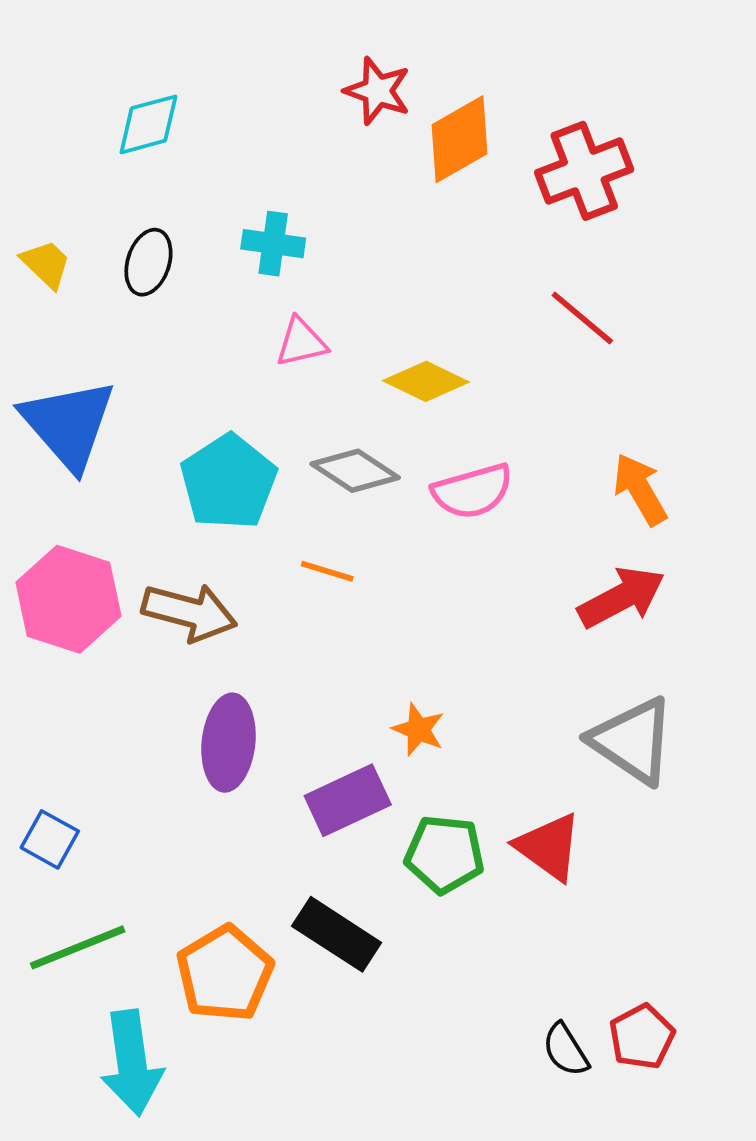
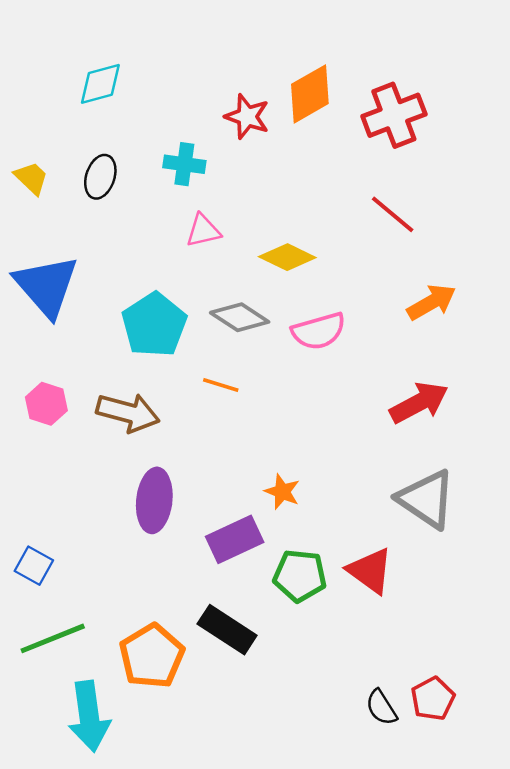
red star: (377, 91) -> (247, 117), moved
orange arrow: (640, 489) -> (432, 302), moved, turned 90
pink hexagon: (68, 599) -> (46, 404), size x0.6

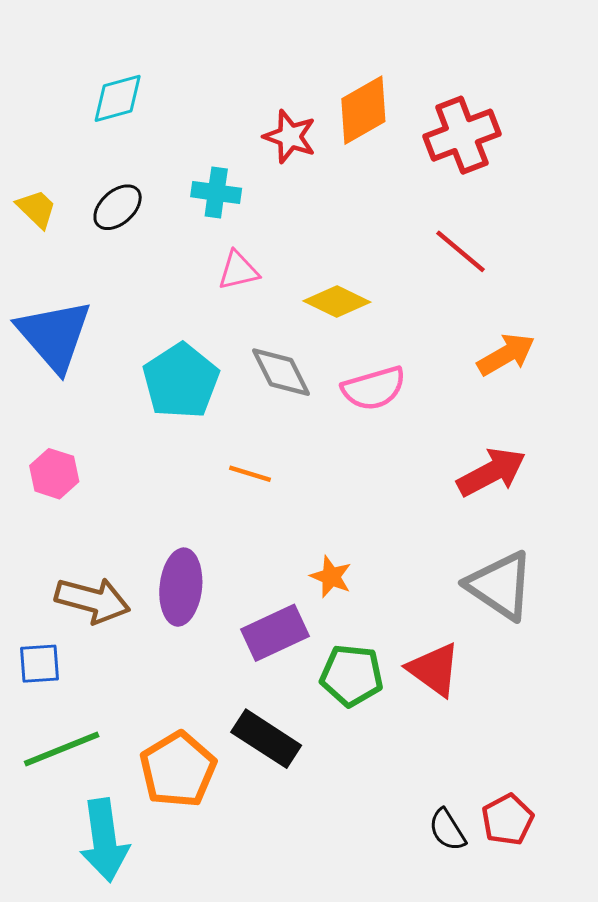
black ellipse: (100, 177) -> (118, 207), turned 30
gray diamond: (240, 317) -> (281, 372), turned 30
orange line: (221, 385) -> (250, 474), moved
brown arrow: (128, 413) -> (93, 600), moved
blue square: (34, 566) -> (40, 664), turned -33

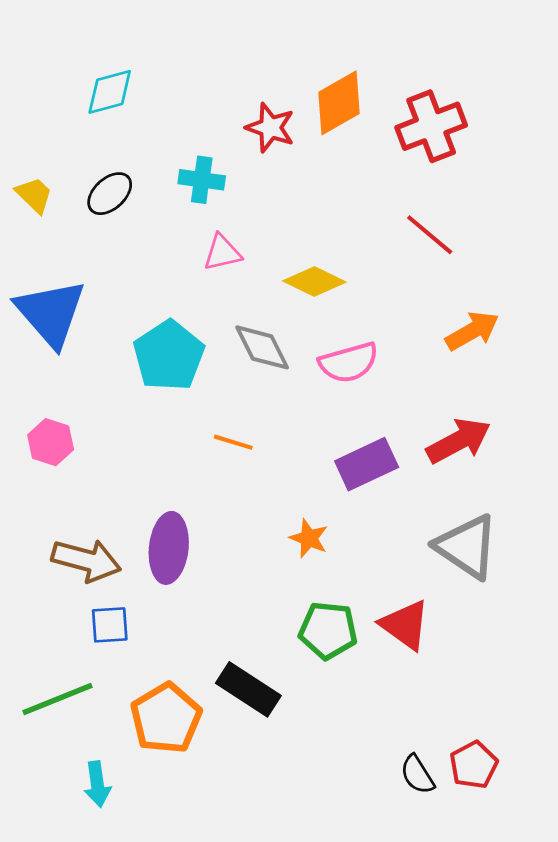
purple rectangle: (275, 633) -> (367, 464), moved
blue square: (40, 664) -> (110, 625), moved
cyan arrow: (104, 840) -> (97, 784), size x0.6

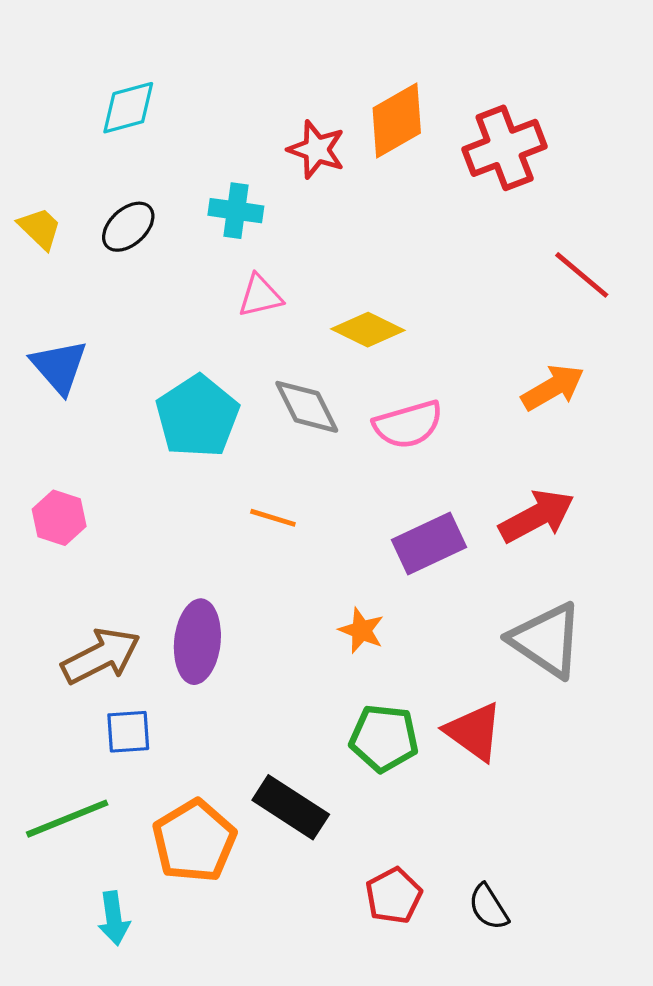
red line: (430, 235) -> (582, 275), moved
blue triangle: (51, 313) -> (59, 367), size x0.7
brown arrow: (86, 560) -> (101, 656), turned -42
red pentagon: (474, 765) -> (394, 896), moved

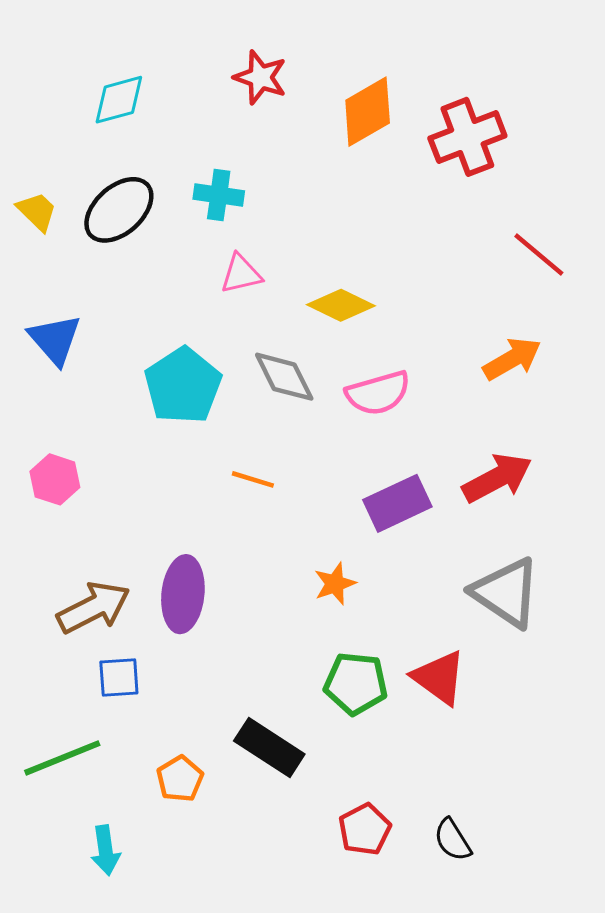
red star: (316, 150) -> (260, 77), moved
black ellipse: (128, 227) -> (119, 210), size x1.4
orange star: (361, 630) -> (335, 584), turned 30
orange pentagon: (194, 841) -> (180, 779), size x0.6

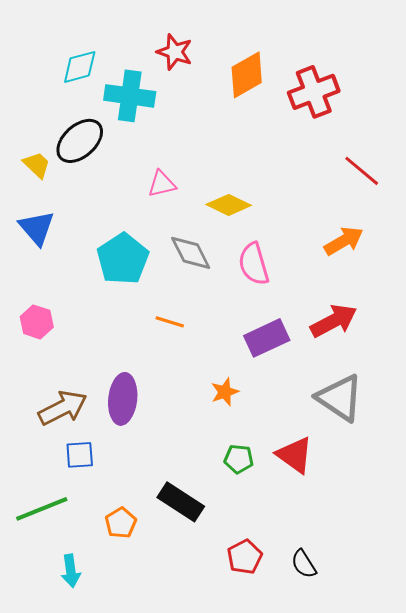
cyan cross: (219, 195) -> (130, 96), moved, size x1.5
yellow trapezoid: (37, 211) -> (37, 165), moved
pink semicircle: (378, 393) -> (254, 264), turned 90
green pentagon: (356, 683) -> (239, 459), size x0.7

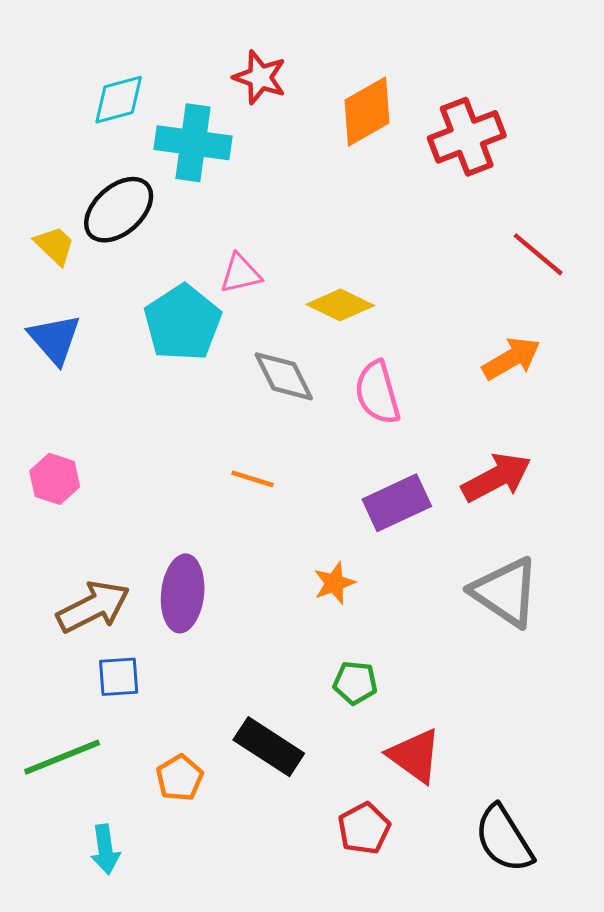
cyan pentagon: (123, 259) -> (183, 323), moved
red triangle: (295, 455) -> (415, 756), moved
black semicircle: (304, 564) -> (504, 839), moved, size x1.6

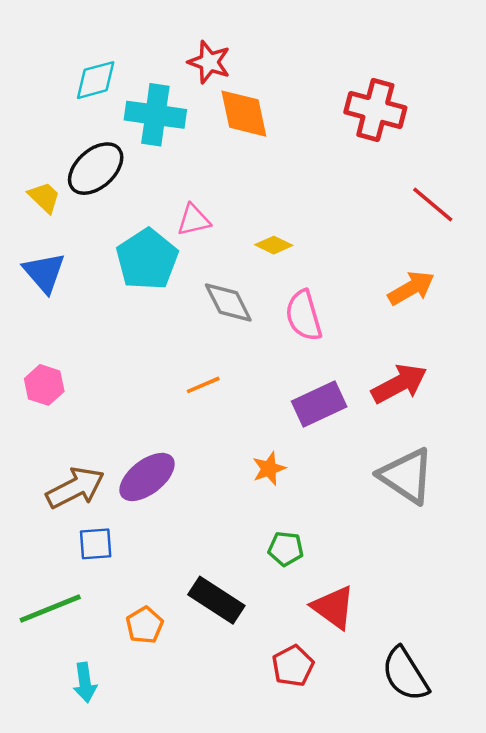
orange diamond: (367, 112) -> (244, 114), moved, turned -72
red cross: (467, 137) -> (375, 110), turned 36
yellow diamond: (340, 305) -> (274, 245), size x0.7
orange line: (252, 479) -> (203, 385), turned -40
purple ellipse: (183, 593) -> (147, 477), turned 46

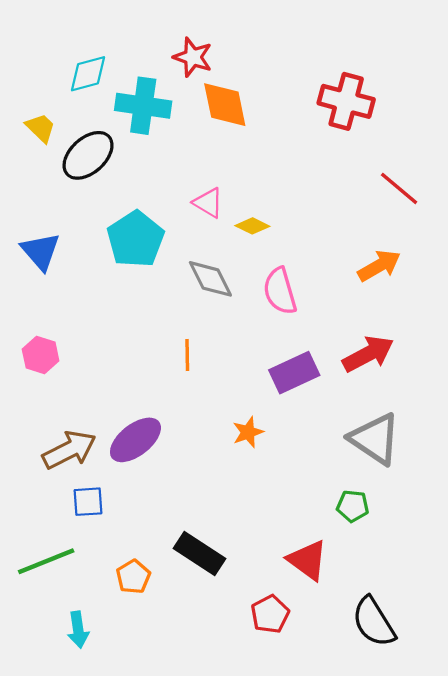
yellow trapezoid: (44, 197) -> (41, 128), moved
pink triangle: (194, 220) -> (208, 203), moved, turned 44
orange line: (203, 385) -> (187, 355), turned -68
green pentagon: (286, 549) -> (353, 506), moved

